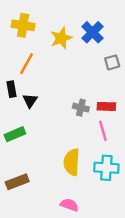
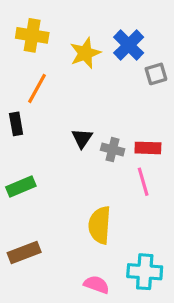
gray square: (112, 62) -> (156, 74), moved
black triangle: (30, 101) -> (82, 138), moved
cyan cross: (106, 168) -> (145, 272), moved

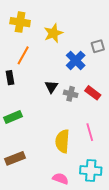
blue cross: (129, 45) -> (76, 60), moved
red rectangle: (148, 148) -> (93, 93), turned 35
pink line: (143, 182) -> (90, 132), moved

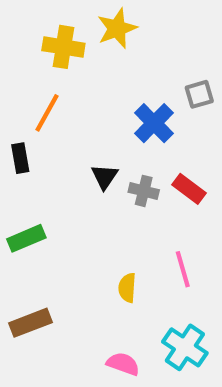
yellow cross: (20, 22) -> (63, 47), moved
yellow star: (53, 33) -> (117, 28), moved
yellow semicircle: (62, 141) -> (127, 288), size x0.6
cyan cross: (91, 171) -> (185, 347), turned 30

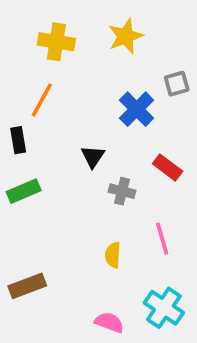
yellow star: (117, 28) -> (126, 36), moved
gray cross: (144, 191) -> (122, 191), moved
green rectangle: (26, 238) -> (24, 191), moved

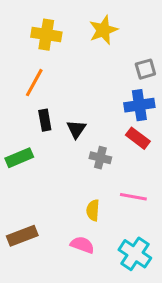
blue cross: (137, 109) -> (139, 105), moved, turned 36
black rectangle: (18, 140) -> (45, 120), moved
pink line: (162, 239) -> (133, 197), turned -64
pink semicircle: (109, 322) -> (82, 245), moved

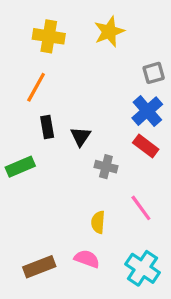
blue cross: (139, 105) -> (147, 111), turned -32
pink line: (133, 197) -> (141, 208), turned 44
brown rectangle: (22, 236) -> (39, 267), moved

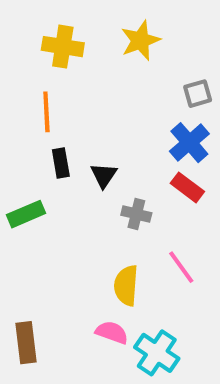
orange line: (36, 87) -> (46, 112), turned -32
yellow semicircle: (98, 222) -> (126, 285), size x1.4
brown rectangle: (39, 267) -> (26, 343), moved, turned -76
cyan cross: (143, 268) -> (157, 353), moved

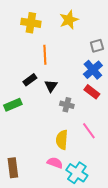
orange line: (46, 112) -> (45, 55), moved
black rectangle: (61, 163) -> (30, 80), turned 64

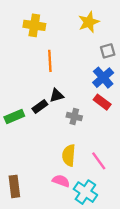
yellow star: (69, 20) -> (89, 22), moved
black rectangle: (30, 80) -> (40, 106), moved
black triangle: (51, 86) -> (57, 95), turned 40
pink line: (89, 131) -> (99, 161), moved

